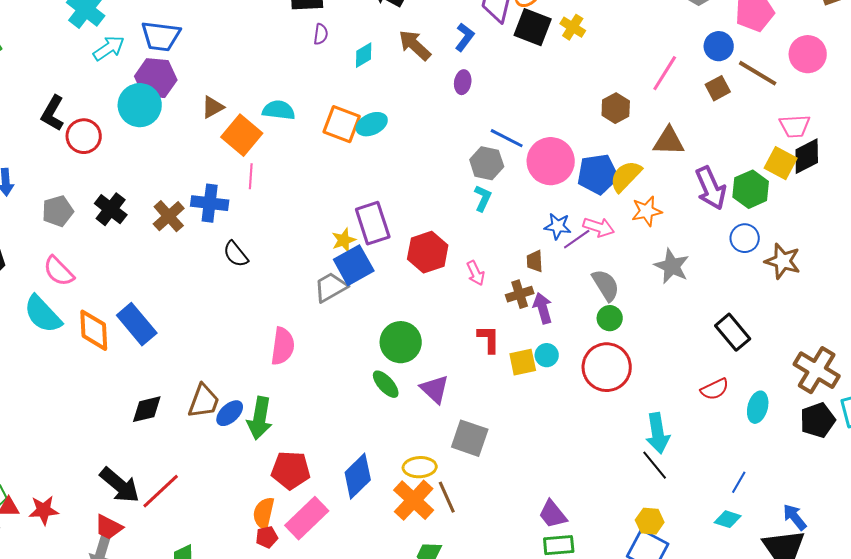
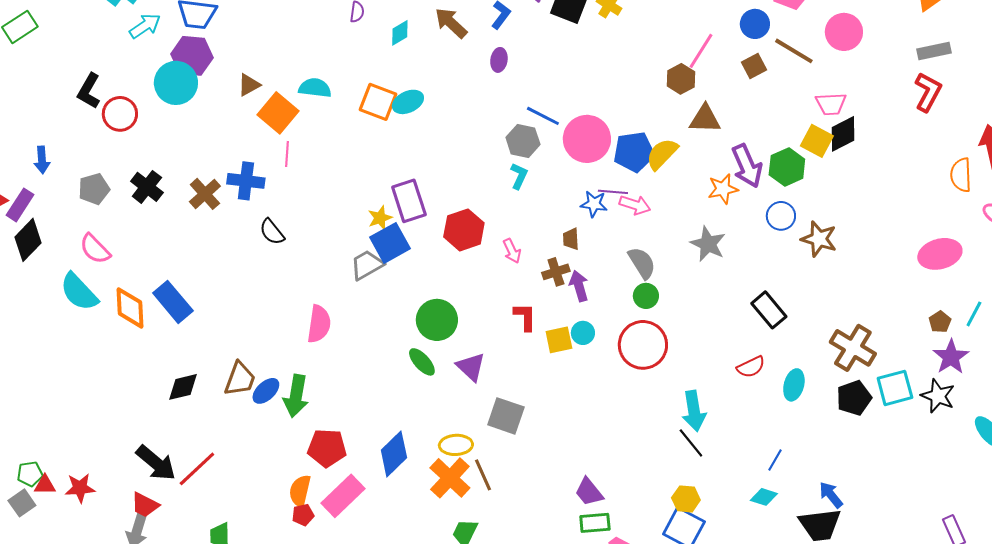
brown hexagon: (616, 108) -> (681, 79), moved
orange star: (647, 211) -> (723, 189), moved
purple line: (577, 239) -> (613, 192), moved, turned 40

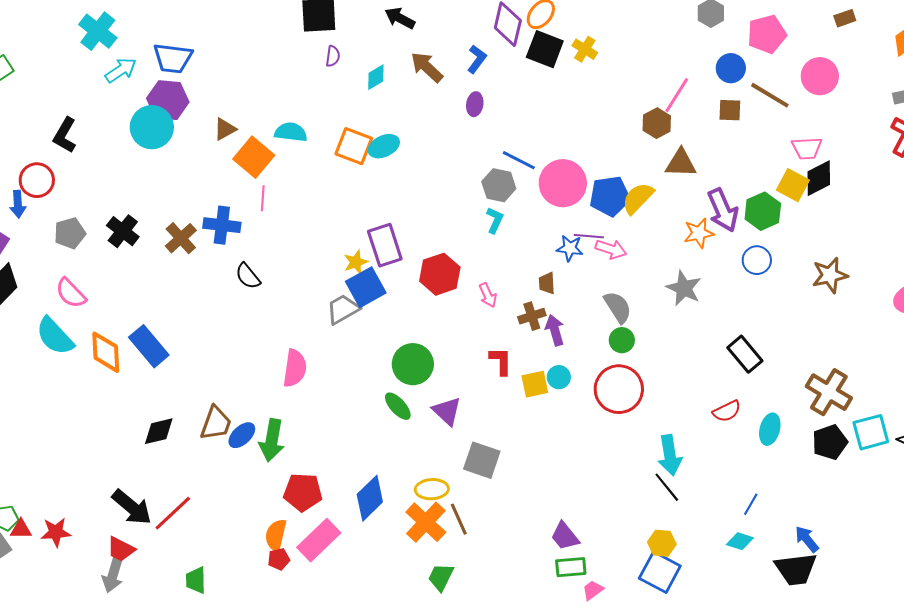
brown square: (754, 66) -> (730, 110), turned 30
red circle: (120, 114) -> (37, 180), moved
brown star: (819, 239) -> (830, 275), moved, turned -30

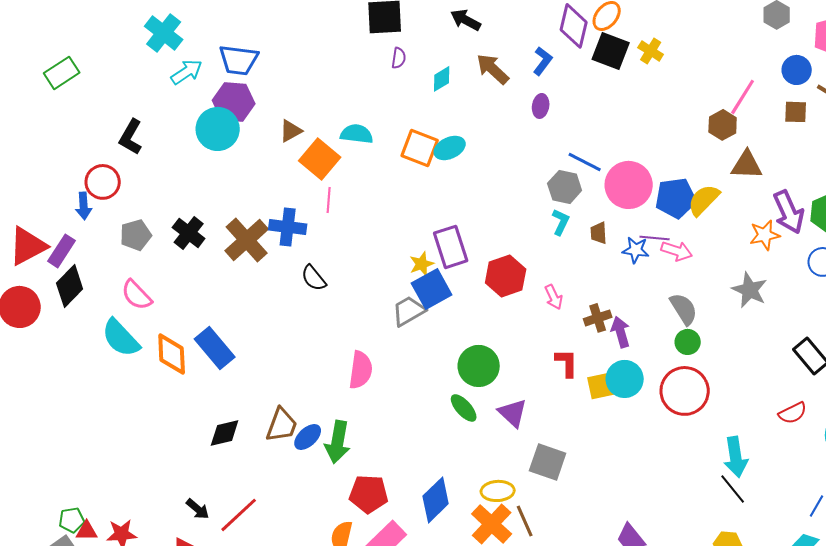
brown cross: (181, 238) -> (247, 240), size x1.4
brown trapezoid: (547, 283) -> (599, 233), moved
cyan circle: (559, 377) -> (625, 379), size x1.6
black arrow: (132, 507) -> (198, 509), size x0.6

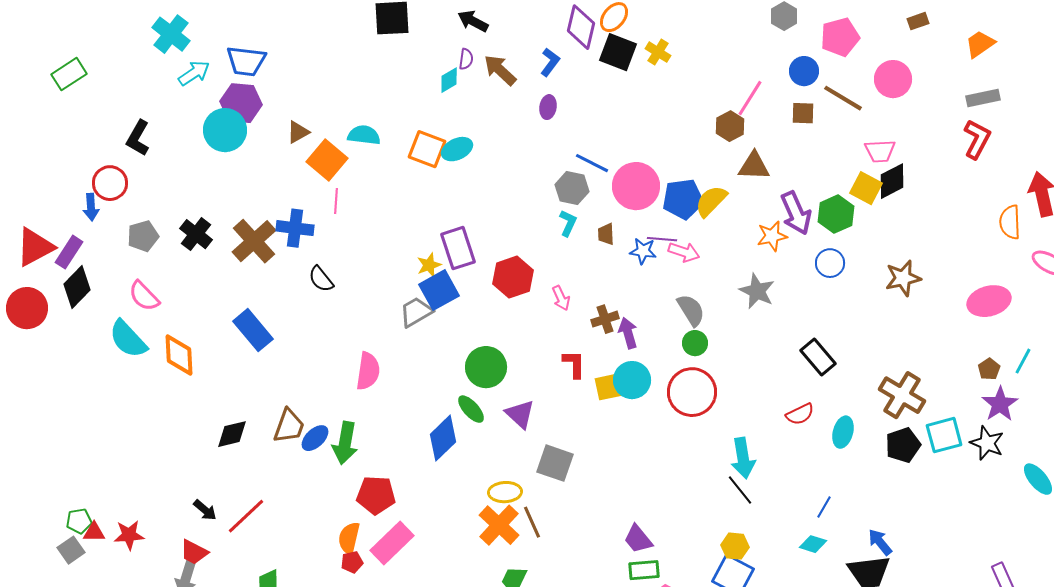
purple semicircle: (399, 58) -> (466, 59), moved
blue rectangle: (215, 348) -> (253, 330), moved
blue diamond: (436, 500) -> (443, 438), moved

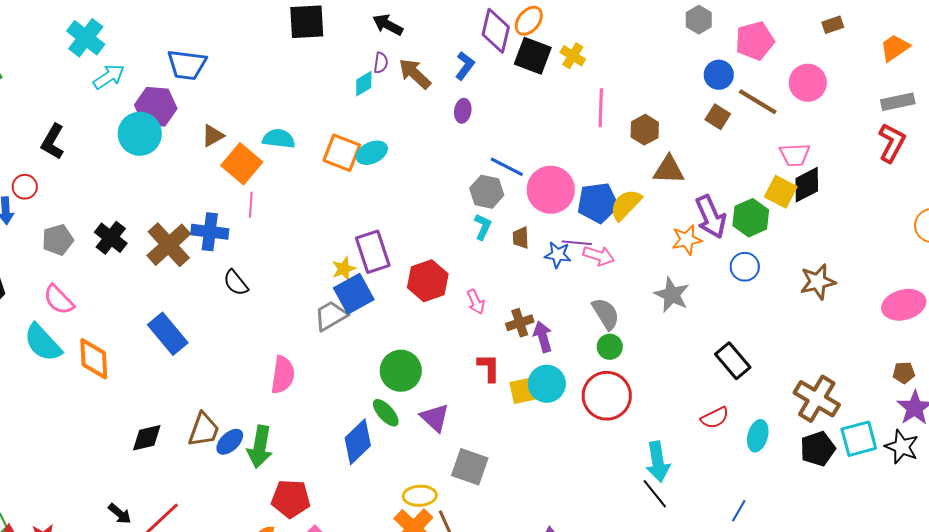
blue trapezoid: (246, 61) -> (187, 65), moved
pink line: (750, 98) -> (601, 108), moved, turned -30
brown square: (803, 113) -> (718, 117), turned 30
red circle: (110, 183) -> (25, 187), size x0.7
brown pentagon: (989, 369) -> (904, 373), turned 30

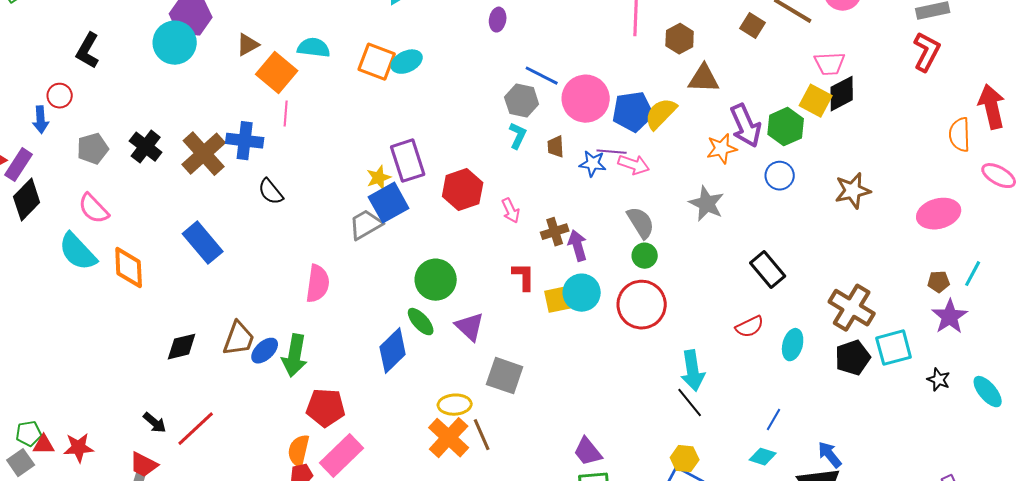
black star: (902, 447) -> (939, 380), moved, size x0.7

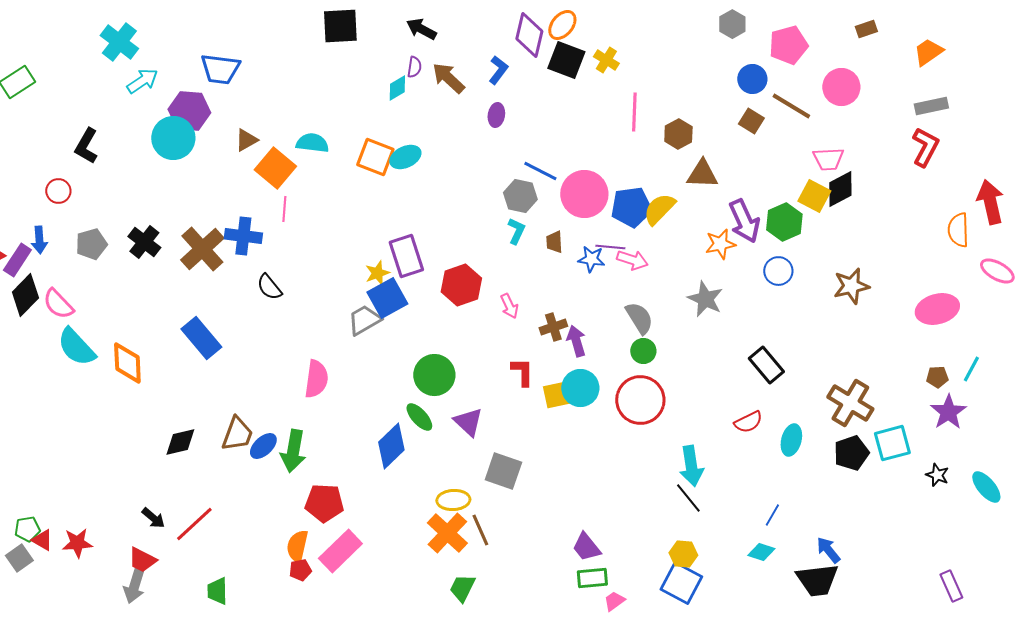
blue arrow: (41, 120) -> (39, 240), moved
pink semicircle: (94, 209) -> (58, 304), moved
red triangle: (44, 445) -> (42, 540), turned 30

